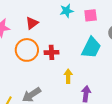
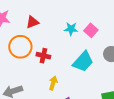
cyan star: (67, 11) -> (71, 29), moved
pink square: (91, 15) -> (91, 30), turned 32

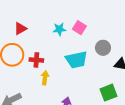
cyan trapezoid: (83, 62) -> (76, 60), turned 45
yellow arrow: (53, 83) -> (45, 78), moved

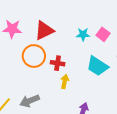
red triangle: (20, 29) -> (44, 30), size x1.5
cyan trapezoid: (76, 60) -> (97, 66), turned 40

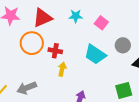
cyan star: (83, 34) -> (76, 16), moved

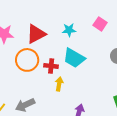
pink square: (101, 23) -> (100, 24), moved
cyan trapezoid: (95, 54) -> (74, 58), moved

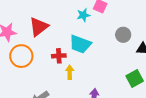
cyan star: (69, 30) -> (83, 15), moved
orange circle: (27, 60) -> (21, 56), moved

